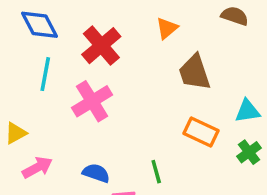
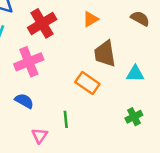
cyan triangle: (247, 111) -> (135, 74), moved
orange rectangle: (201, 132) -> (87, 83), moved
blue semicircle: (96, 173) -> (24, 101), moved

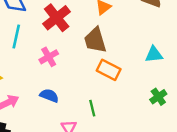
brown trapezoid: (105, 54) -> (95, 40), moved
pink cross: (29, 62) -> (49, 57), size x0.7

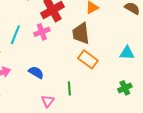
cyan line: (16, 37) -> (15, 35), moved
pink cross: (49, 57) -> (42, 32), moved

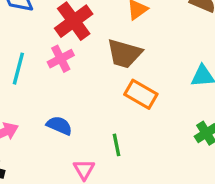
brown trapezoid: (81, 33) -> (124, 54), turned -60

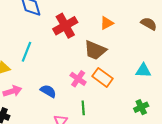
pink cross: (61, 59) -> (78, 79), moved, turned -35

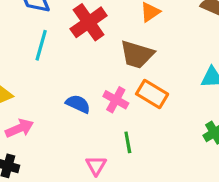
cyan line: (26, 52) -> (41, 45), moved
blue semicircle: (48, 91) -> (78, 104), moved

